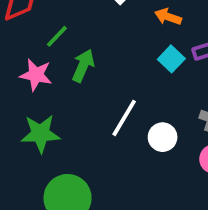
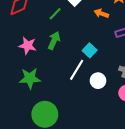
green line: (57, 36) -> (55, 14), moved
cyan square: (171, 59) -> (90, 50), moved

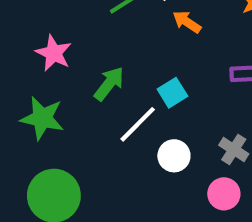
orange arrow: (101, 13) -> (187, 22), moved
green arrow: (54, 41) -> (109, 84), moved

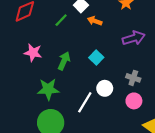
green star: (42, 118) -> (48, 89), moved
white line: (138, 124) -> (85, 102), moved

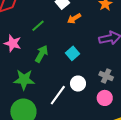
green line: (61, 20) -> (38, 26), moved
orange arrow: (95, 21) -> (74, 18), turned -56

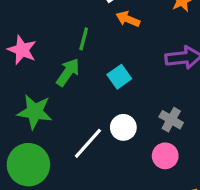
orange arrow: (74, 18) -> (128, 19), turned 48
green line: (38, 26) -> (84, 39), moved, turned -40

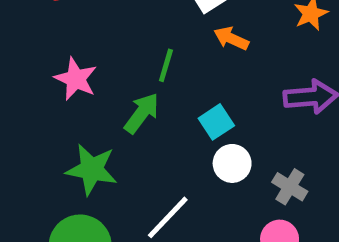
white circle: (123, 127) -> (232, 163), moved

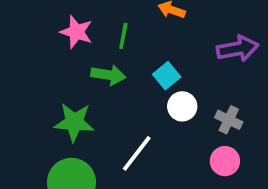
pink star: (76, 79) -> (76, 32), moved
green arrow: (142, 113) -> (108, 75), turned 68

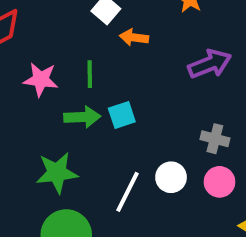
cyan square: (167, 76) -> (122, 115), moved, turned 32
white circle: (182, 106) -> (171, 177), moved

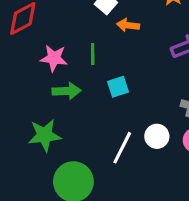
green arrow: (82, 117) -> (67, 91), moved
green star: (57, 173) -> (45, 135), moved

